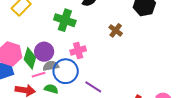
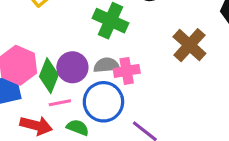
brown cross: (116, 30) -> (189, 45), size x1.5
gray semicircle: (51, 66) -> (106, 65), moved

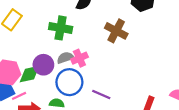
green diamond: (49, 76) -> (29, 74), turned 70
pink line: (60, 103) -> (19, 96), moved

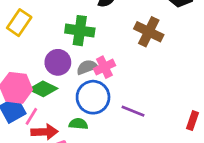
purple circle: (43, 65) -> (58, 62), moved
green diamond: (29, 74) -> (43, 89), turned 40
pink line: (19, 96) -> (31, 116), turned -32

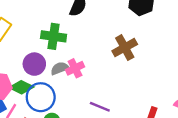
brown cross: (149, 32) -> (125, 48), moved, turned 35
blue circle: (93, 97) -> (41, 97), moved

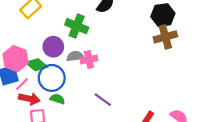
brown cross: (125, 48) -> (165, 37), moved

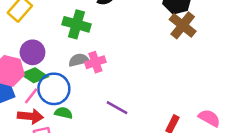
brown cross: (165, 37) -> (183, 25), turned -30
purple circle: (53, 47) -> (32, 52), moved
pink line: (22, 84) -> (31, 96), moved

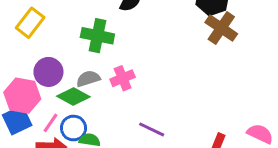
gray semicircle: (79, 60) -> (88, 79), moved
green diamond: (34, 75) -> (73, 97), moved
blue circle: (54, 89) -> (73, 128), moved, size x0.7

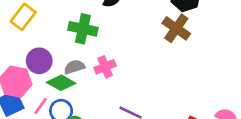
brown cross: (221, 28) -> (176, 28), moved

